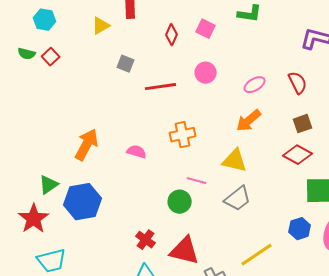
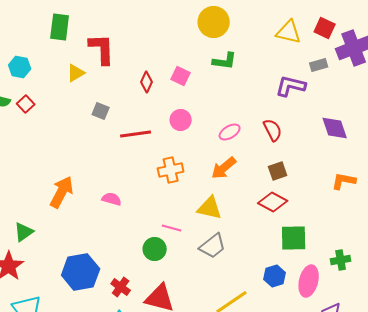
orange cross: (183, 135) -> (171, 170), moved
blue hexagon: (83, 202) -> (81, 272), moved

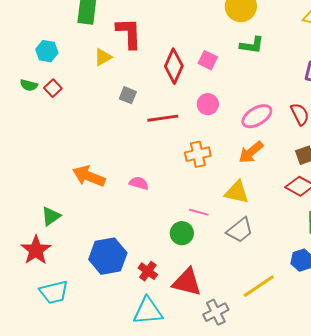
red diamond: (147, 82) -> (174, 66), size x1.6
pink ellipse: (230, 132) -> (257, 116), size x1.4
orange arrow: (62, 192) -> (89, 176), turned -96

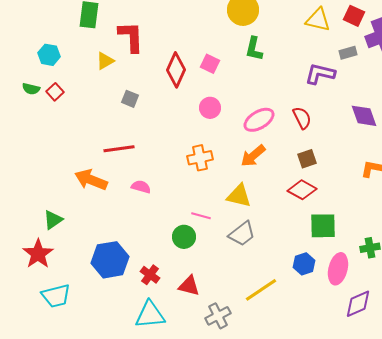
green L-shape: (252, 45) -> (254, 49), turned 95
red line: (163, 118) -> (119, 149), moved
red triangle: (187, 282) -> (189, 286), size x0.7

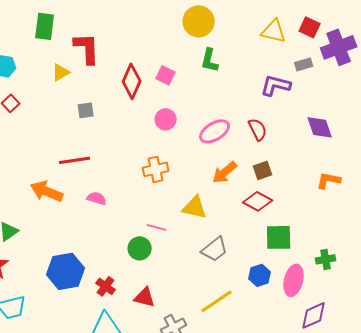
gray square: (130, 99) -> (86, 110), turned -30
orange arrow: (253, 156) -> (225, 172), moved
gray trapezoid: (242, 234) -> (215, 249), moved

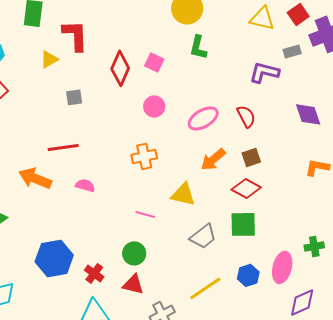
red square: (310, 27) -> (298, 14), turned 30
green square: (279, 237) -> (243, 224), moved
green circle: (140, 248) -> (134, 253), moved
blue hexagon: (260, 275) -> (248, 275), moved

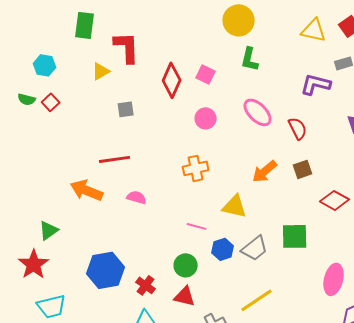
pink ellipse: (203, 118) -> (258, 112), moved, turned 76
red diamond: (246, 188) -> (335, 200), moved
blue hexagon: (248, 275) -> (223, 249), moved

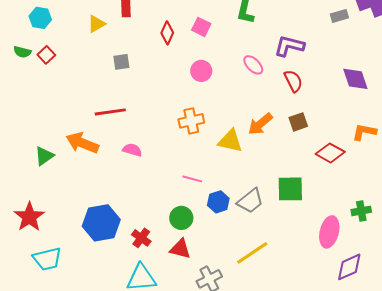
red diamond: (172, 80) -> (167, 33), size x0.7
purple L-shape: (316, 84) -> (289, 46), moved
pink ellipse: (258, 112) -> (253, 65), size x0.7
yellow triangle: (235, 206) -> (230, 141), moved
green triangle: (49, 230) -> (44, 156), moved

